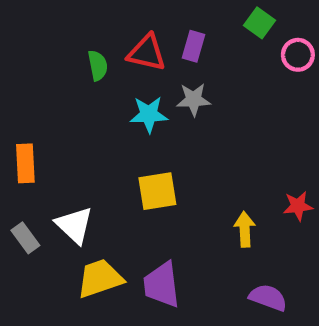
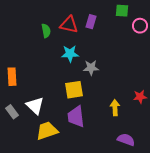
green square: (260, 23) -> (122, 11), turned -32
gray star: (194, 100) -> (91, 68), moved
purple trapezoid: (162, 285) -> (76, 117), moved

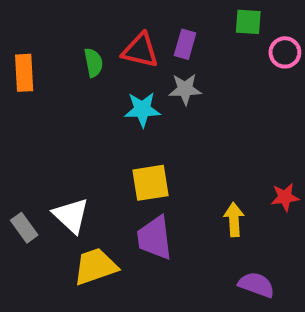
gray star: (91, 68) -> (185, 89), moved
orange rectangle: (12, 77) -> (24, 73), moved

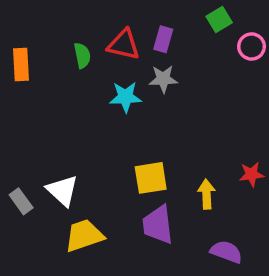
green square: (248, 22) -> (219, 19), turned -35
yellow square: (150, 183) -> (151, 178), moved
purple trapezoid: (155, 238) -> (158, 225), moved

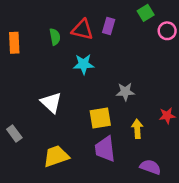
gray star: (163, 79) -> (125, 92), moved
white triangle: (62, 191) -> (51, 102), moved

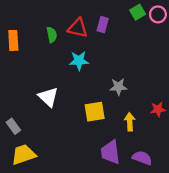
pink circle: (167, 31) -> (158, 14), moved
purple trapezoid: (105, 149) -> (110, 152), moved
yellow trapezoid: (56, 156) -> (23, 154), moved

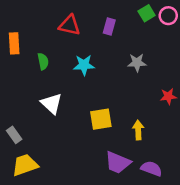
red triangle: (78, 28) -> (70, 25), moved
green semicircle: (52, 35) -> (43, 61), moved
gray star: (118, 87) -> (137, 63), moved
red star: (158, 109) -> (168, 96), moved
purple trapezoid: (110, 152) -> (118, 163), turned -60

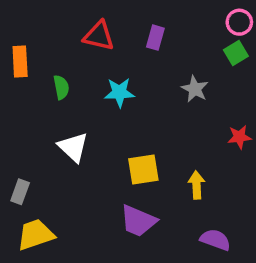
green square: (147, 13) -> (236, 53), moved
gray star: (137, 63) -> (195, 89), turned 30
gray rectangle: (14, 135) -> (20, 192), turned 56
purple trapezoid: (118, 163) -> (138, 221), moved

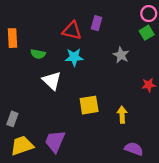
red triangle: (99, 36) -> (72, 31), moved
green semicircle: (61, 87) -> (38, 54), turned 112
white triangle: (73, 147) -> (52, 81), moved
purple trapezoid: (138, 221) -> (55, 141), moved, turned 90

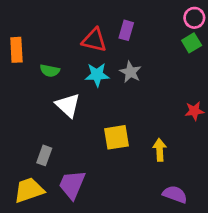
gray star: (121, 55) -> (130, 72), moved
gray rectangle: (12, 119) -> (44, 155), moved

